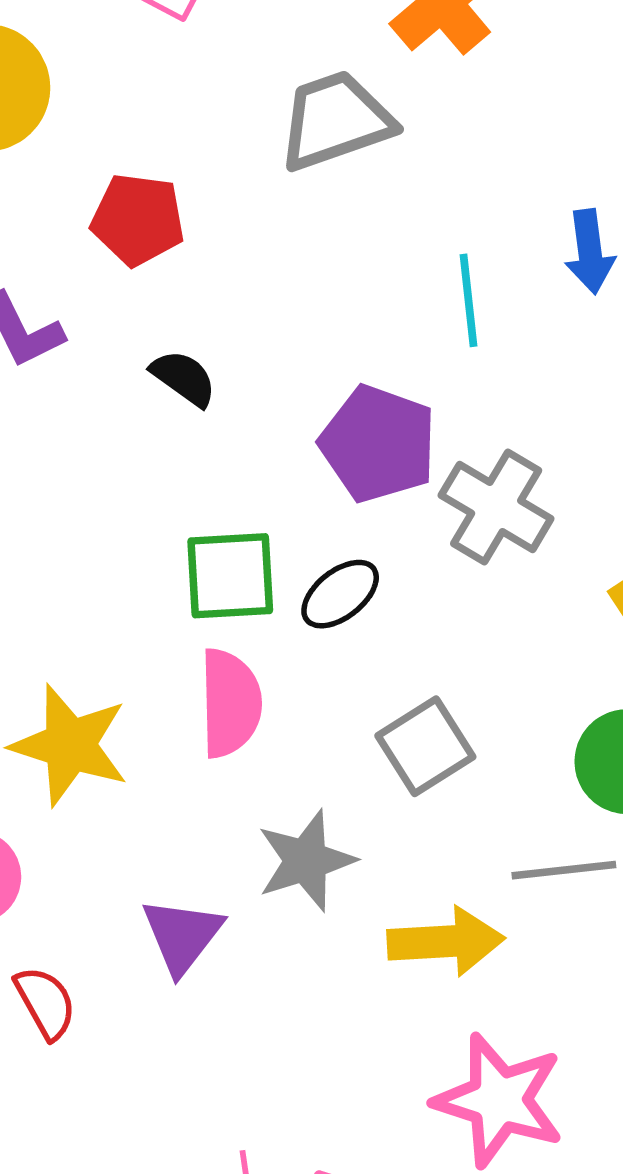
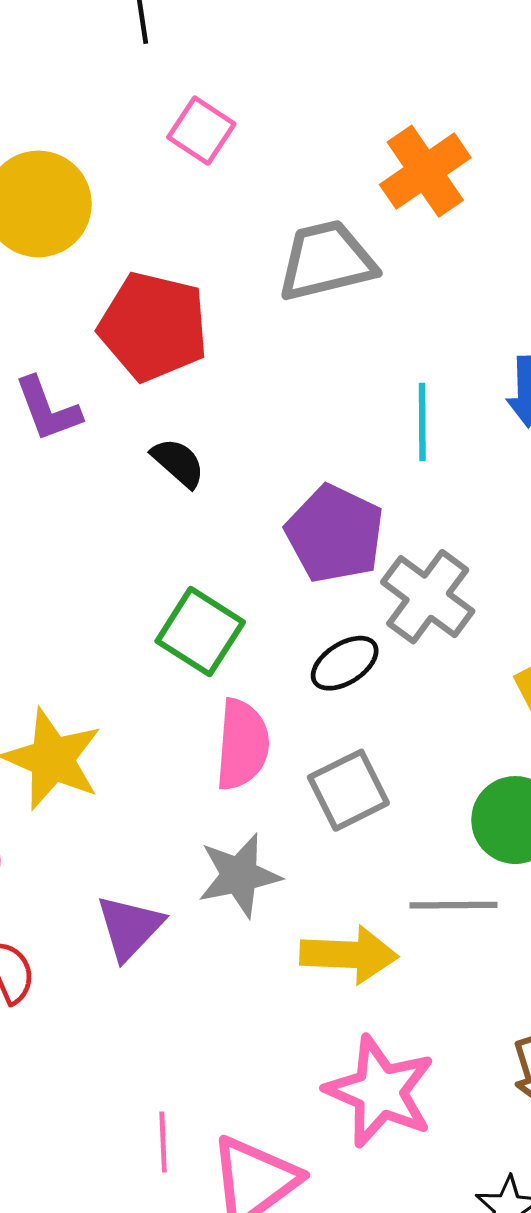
red pentagon: (138, 219) -> (153, 327), size x1.4
green square: (230, 576) -> (200, 632), turned 30
black ellipse: (340, 594) -> (345, 663), moved
pink semicircle: (230, 703) -> (242, 745), moved

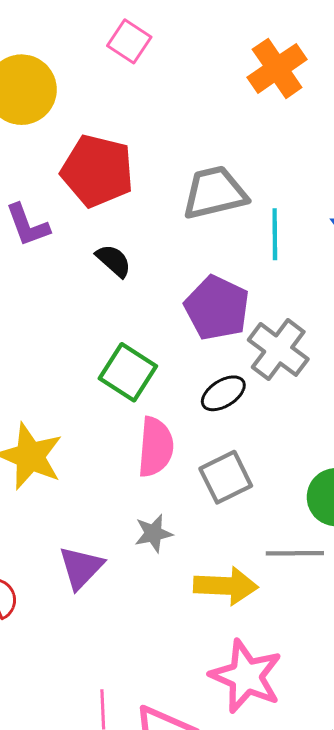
gray trapezoid: (326, 261) -> (215, 193), moved
gray star: (239, 875) -> (153, 533), size x0.7

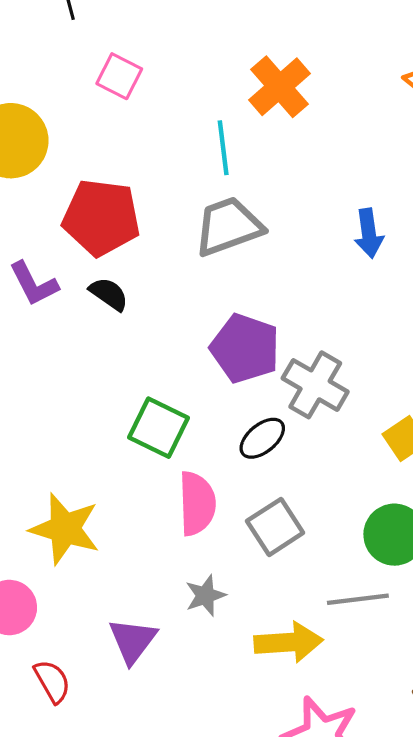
cyan line: (275, 234) -> (223, 148), moved
black semicircle: (114, 261) -> (109, 294), moved

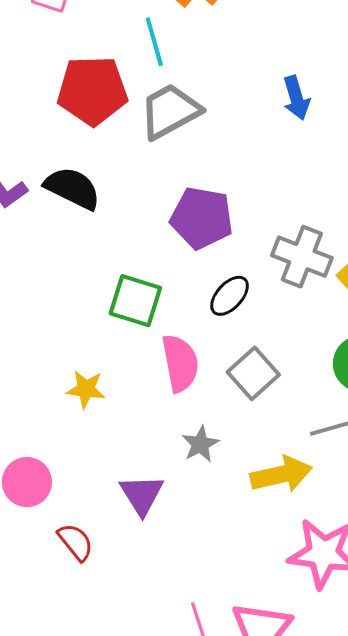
red pentagon: (101, 218) -> (92, 91), moved
black semicircle: (109, 294) -> (72, 188), size x1.5
gray cross: (315, 385) -> (302, 257), moved
yellow star: (65, 529) -> (86, 389), moved, size x0.6

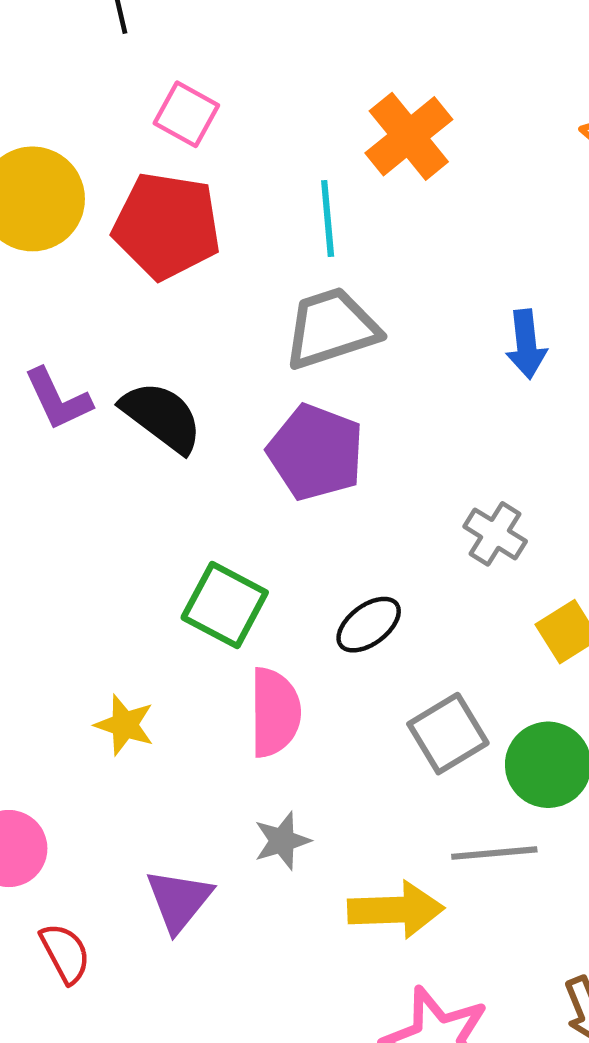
red pentagon: (92, 91) -> (167, 226), moved
purple pentagon: (202, 218) -> (316, 452), moved
gray cross: (302, 257) -> (495, 534), moved, size x0.7
gray square: (253, 373) -> (448, 734), moved

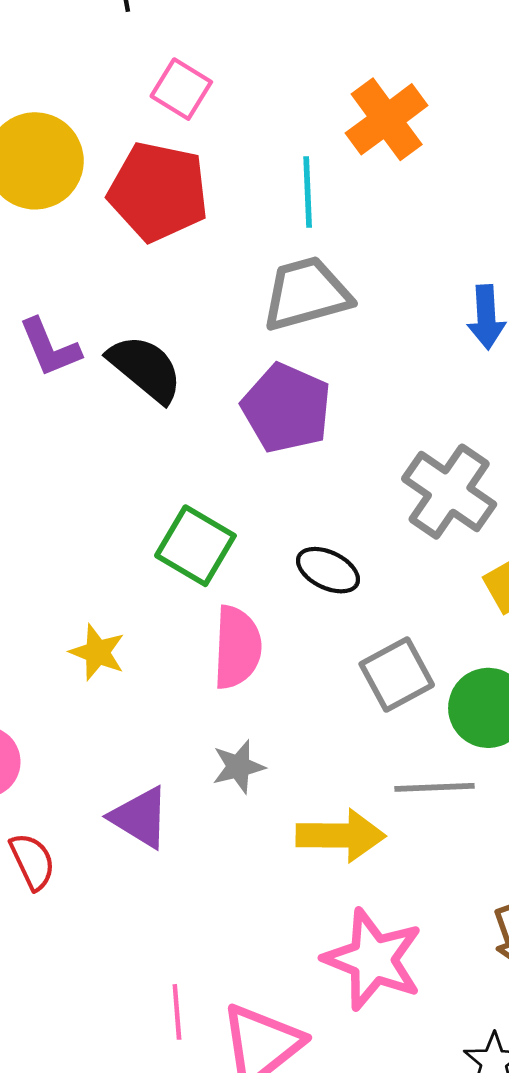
gray cross: (495, 534) -> (449, 492), size x1.6
black ellipse: (369, 625) -> (328, 570), turned 60
purple triangle: (179, 900) -> (140, 817), turned -40

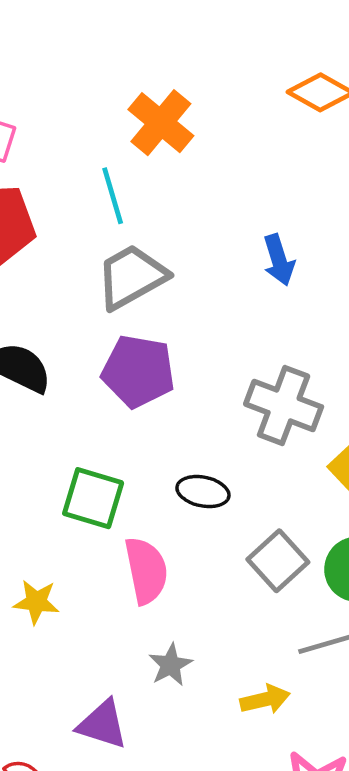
yellow arrow: (341, 836) -> (265, 699), size x0.7

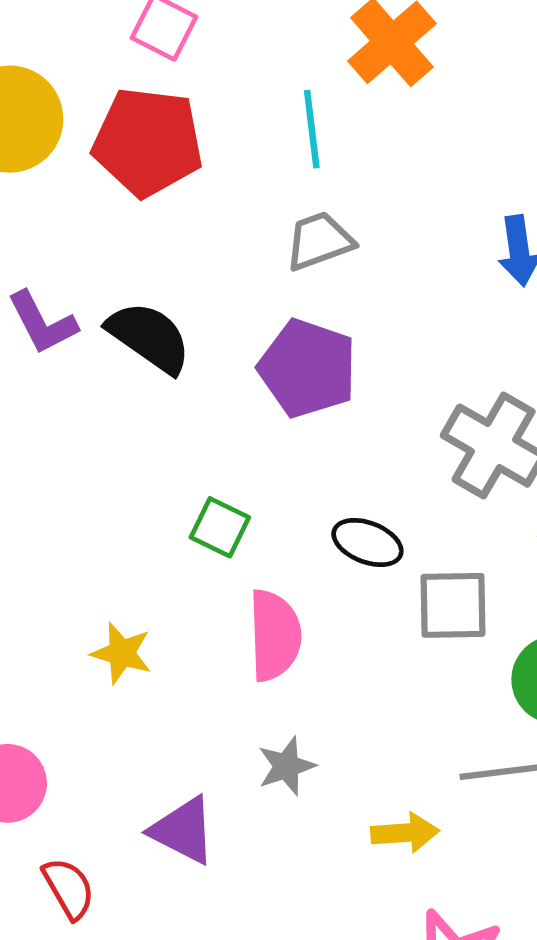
gray trapezoid: (132, 277) -> (319, 241), size x0.7
green square: (93, 498) -> (220, 527), size x0.7
gray square: (278, 561) -> (453, 605), moved, turned 32

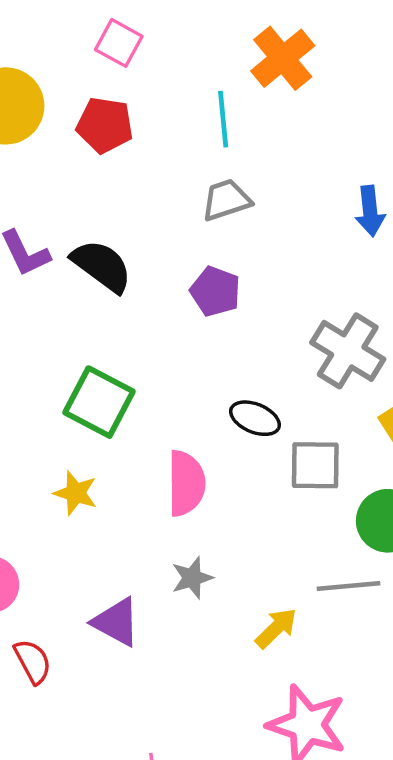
red pentagon: (148, 142) -> (105, 125), size x0.7
purple pentagon: (308, 368) -> (215, 291), size x0.7
green square: (220, 527) -> (99, 402), moved, size x1.6
yellow arrow: (405, 833) -> (276, 628), turned -42

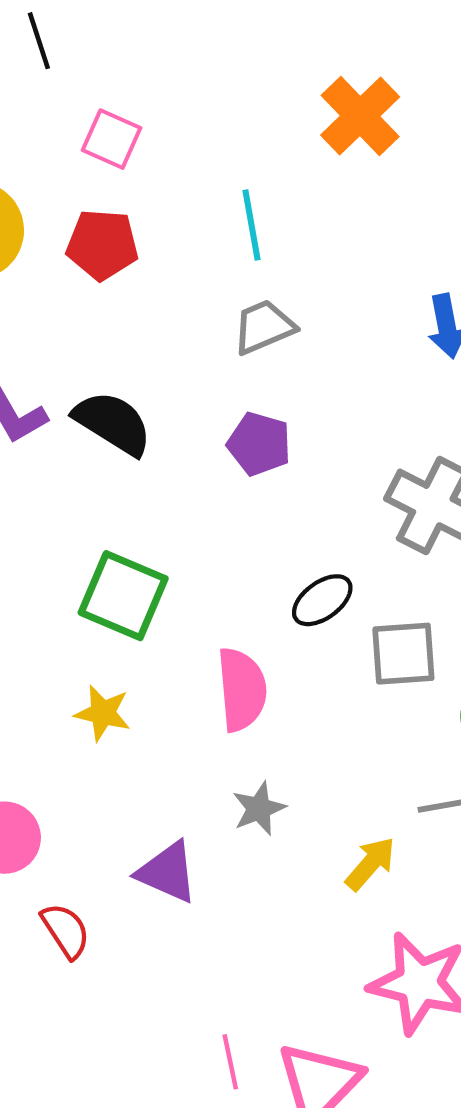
orange cross: (283, 58) -> (360, 116), moved
black ellipse: (255, 418) -> (322, 600), turned -54

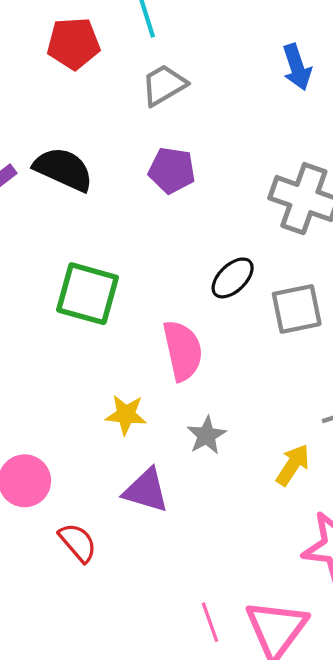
red pentagon: (102, 245) -> (73, 43), moved
yellow star: (103, 713) -> (126, 415), moved

